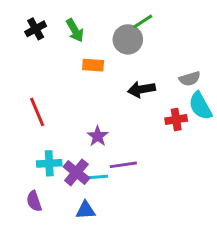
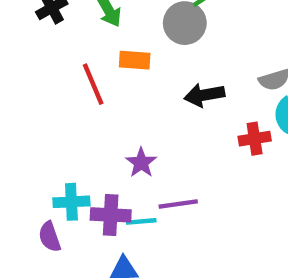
red line: (37, 112) -> (93, 84), moved
purple cross: (76, 172) -> (111, 215), turned -36
purple semicircle: (34, 201) -> (50, 237), moved

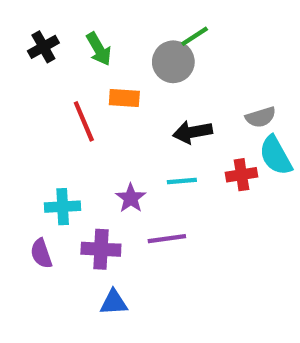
cyan cross: (71, 202) -> (63, 207), moved
cyan line: (141, 221) -> (182, 181), moved
purple semicircle: (50, 237) -> (41, 253), moved

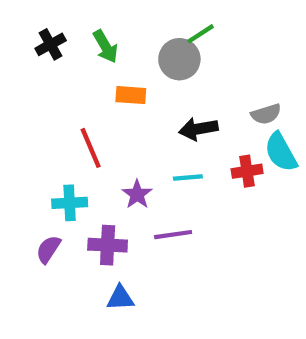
red line: (84, 121) -> (91, 148), moved
purple semicircle: (41, 253) -> (48, 249), turned 52

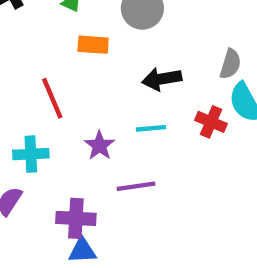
gray semicircle: (266, 114) -> (230, 64), turned -56
red cross: (247, 171) -> (211, 122), turned 32
purple cross: (108, 245) -> (76, 218), moved

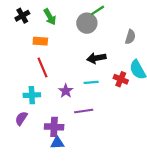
orange rectangle: (93, 45) -> (40, 41), moved
gray semicircle: (230, 64) -> (130, 37), moved

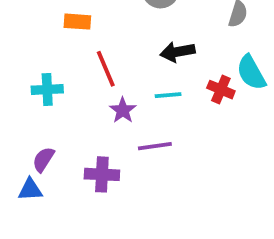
red line: (42, 68) -> (106, 69), moved
cyan cross: (32, 95) -> (47, 90), moved
blue triangle: (57, 143) -> (30, 190), moved

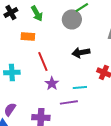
cyan line: (168, 95) -> (80, 87), moved

